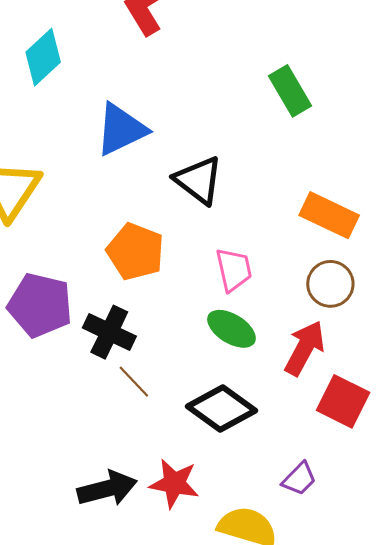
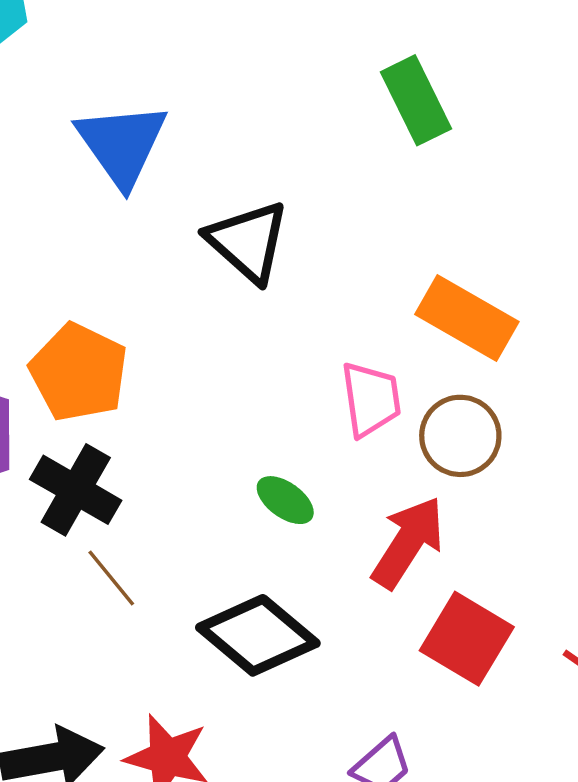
blue triangle: (121, 129) -> (122, 144), turned -44
orange pentagon: (135, 252) -> (79, 372), moved
pink trapezoid: (234, 270) -> (371, 399), moved
green ellipse: (231, 329) -> (285, 500), size x0.7

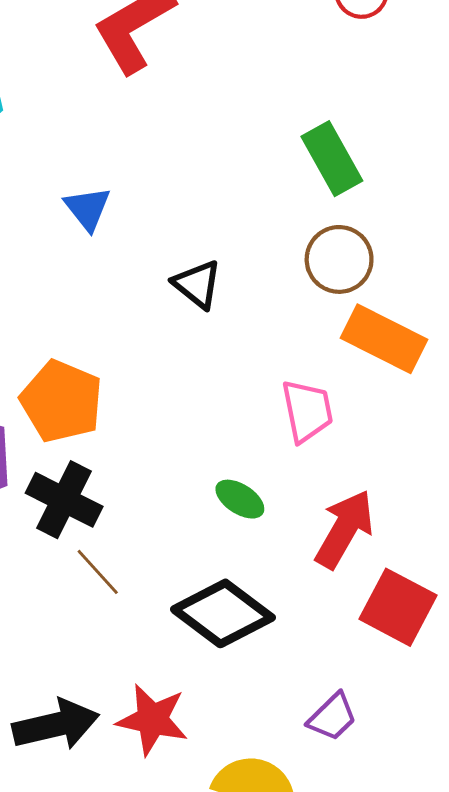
blue triangle: (122, 144) -> (88, 208), size x0.6
black triangle: (248, 241) -> (197, 284), size x0.7
brown circle: (460, 436) -> (339, 259), moved

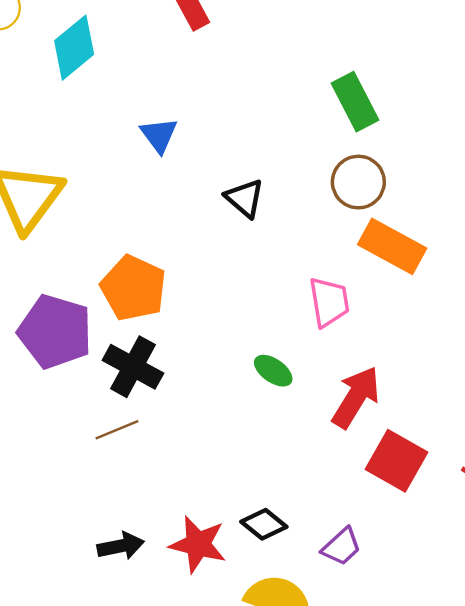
brown line: (98, 572) -> (117, 430), moved, turned -72
black diamond: (223, 613) -> (264, 524), moved, size x0.6
black arrow: (56, 725) -> (121, 546), size x0.7

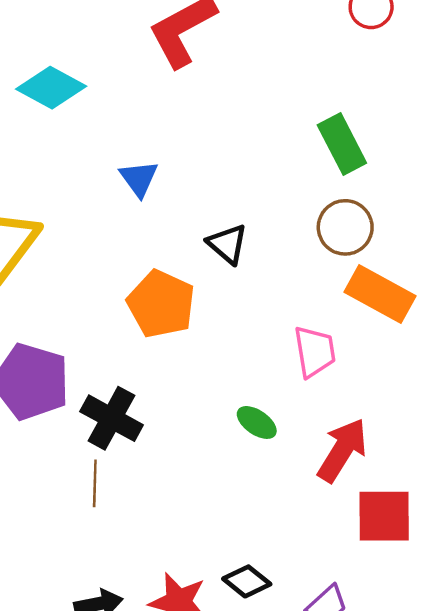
cyan diamond: (74, 48) -> (51, 88), turned 68
orange pentagon: (133, 288) -> (161, 304), moved
brown line: (117, 430) -> (95, 483), turned -66
red square: (397, 461) -> (384, 516), turned -30

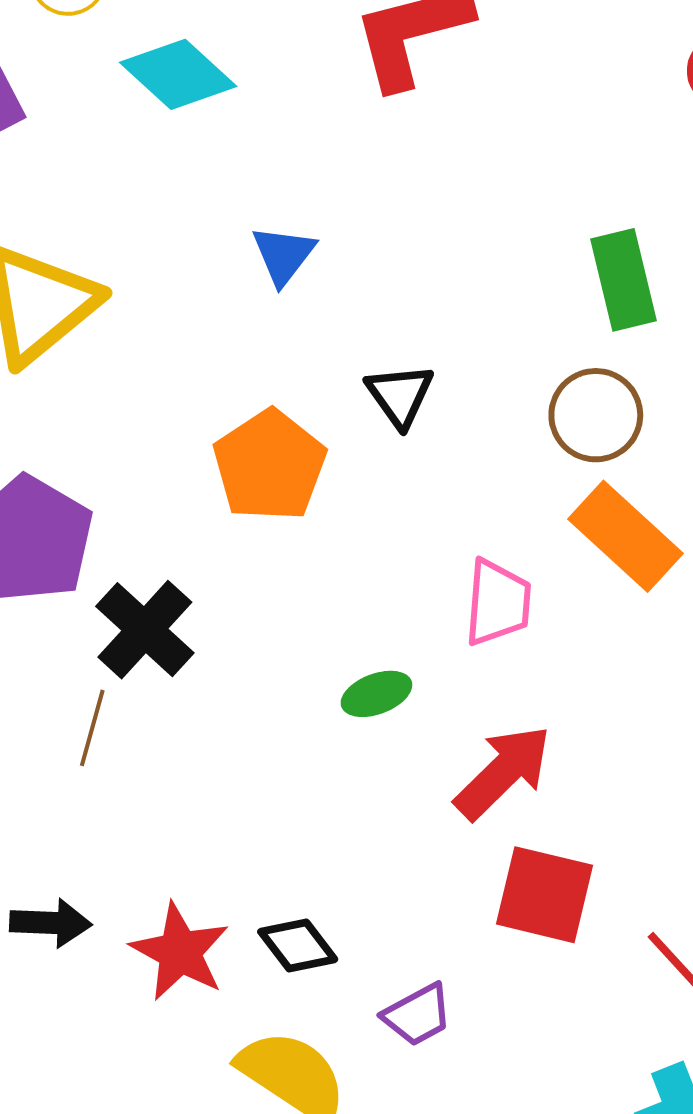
green ellipse: (257, 422) -> (376, 694), turned -69

